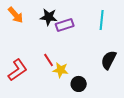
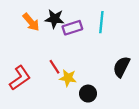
orange arrow: (16, 15) -> (31, 22), moved
cyan line: (102, 20) -> (101, 22), moved

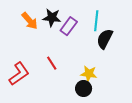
purple rectangle: (72, 28) -> (69, 26), turned -36
black semicircle: (121, 67) -> (105, 39), moved
yellow star: (68, 78) -> (89, 74), moved

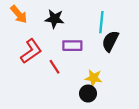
orange arrow: (30, 21) -> (19, 14), moved
purple rectangle: (69, 26) -> (72, 46), moved, turned 54
red L-shape: (19, 74) -> (31, 51), moved

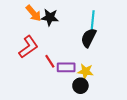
orange arrow: (19, 14) -> (33, 13), moved
black semicircle: (110, 41) -> (89, 38), moved
purple rectangle: (72, 46) -> (66, 67), moved

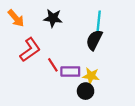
orange arrow: (33, 13) -> (16, 18), moved

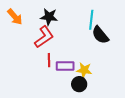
black semicircle: (94, 40) -> (100, 35), moved, turned -66
red L-shape: (30, 50) -> (44, 37), moved
red line: (53, 65) -> (49, 60), turned 32

